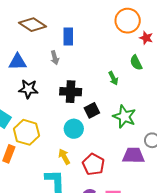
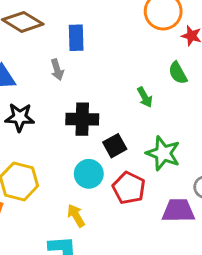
red pentagon: (93, 164) -> (129, 188), moved

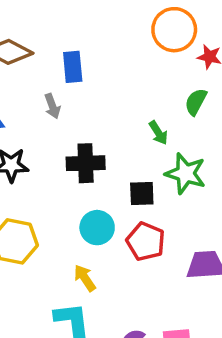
green semicircle: (178, 73) -> (196, 102), turned 60
black square: (115, 146) -> (142, 194), moved, turned 30
green star: (163, 153) -> (186, 174), moved

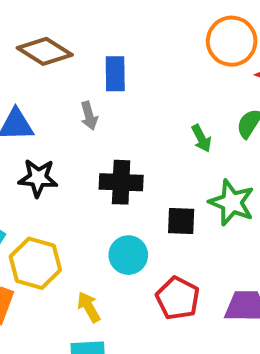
green arrow: (158, 133) -> (201, 138), moved
red pentagon: (146, 241) -> (178, 298), moved
yellow arrow: (85, 278) -> (89, 307), moved

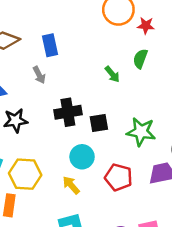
green star: (232, 203) -> (141, 132), moved
black square: (181, 221) -> (99, 123), moved
yellow arrow: (89, 307) -> (71, 185), moved

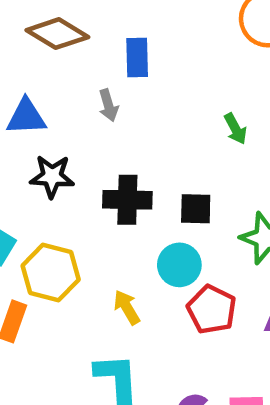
black cross: (68, 112) -> (127, 200), moved
cyan circle: (82, 157) -> (179, 265), moved

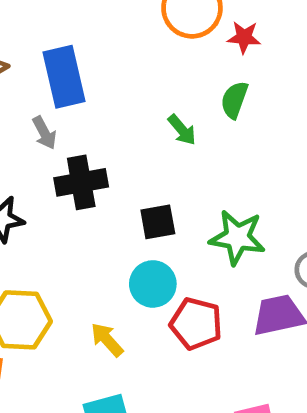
blue rectangle: (137, 58) -> (64, 77), size x1.4
black cross: (127, 200) -> (81, 182), moved

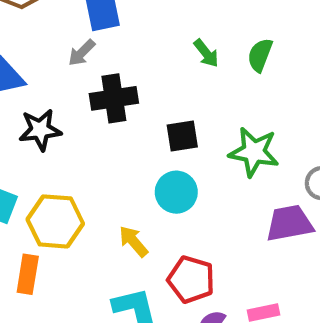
green semicircle: (234, 100) -> (260, 55), moved
gray arrow: (44, 133) -> (82, 53), turned 72
red pentagon: (196, 324) -> (191, 279), moved

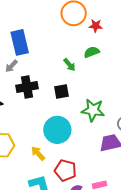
green semicircle: (260, 55) -> (92, 52), moved, turned 49
black square: (182, 136) -> (61, 91), moved
cyan circle: (176, 192) -> (57, 130), size x1.4

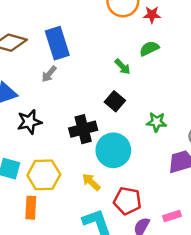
black cross: (27, 87) -> (83, 129), moved
black square: (61, 91) -> (115, 101), turned -35
green star: (93, 110) -> (157, 122), size x0.7

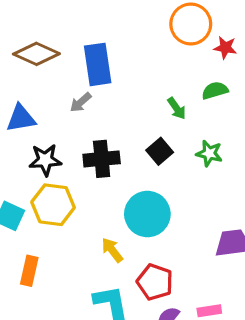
green star: (157, 122) -> (209, 153), moved
black cross: (83, 129) -> (102, 159), moved
yellow hexagon: (44, 175) -> (53, 205), moved

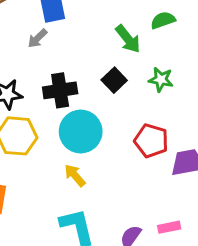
green arrow: (177, 108) -> (128, 39), size x1.4
cyan circle: (147, 214) -> (81, 132), moved
red pentagon: (155, 282) -> (151, 141), moved

